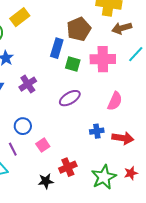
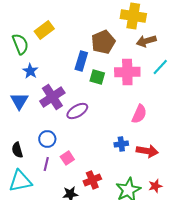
purple cross: (28, 84) -> (52, 97), size x1.4
purple ellipse: (70, 98) -> (77, 111), moved
purple line: (13, 149) -> (46, 164), moved, turned 40

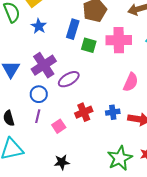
blue star: (30, 71) -> (39, 26), moved
blue circle: (47, 139) -> (39, 94), moved
purple line: (46, 164) -> (38, 116), moved
red cross: (92, 180) -> (84, 112), moved

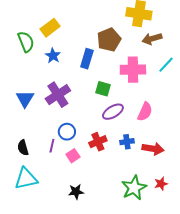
green square: (89, 45) -> (103, 89), moved
purple ellipse: (69, 79) -> (113, 112), moved
blue circle: (39, 94) -> (67, 132), moved

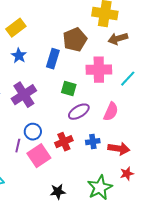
cyan line: (166, 65) -> (128, 79), moved
pink square: (73, 156) -> (39, 156), size x1.6
red star: (161, 184) -> (127, 174), moved
black star: (76, 192) -> (58, 192), moved

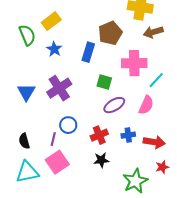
cyan line: (128, 79) -> (156, 80), moved
pink square: (39, 156) -> (57, 162), moved
black star: (58, 192) -> (101, 160), moved

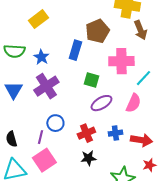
brown arrow: (153, 32) -> (140, 30), turned -96
green semicircle: (27, 35) -> (14, 51), moved, turned 115
blue star: (54, 49) -> (41, 57), moved

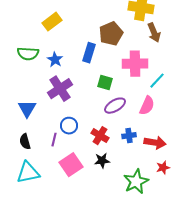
blue triangle: (13, 90) -> (27, 109), moved
red cross: (86, 133) -> (100, 136), turned -36
pink square: (44, 160) -> (71, 165), moved

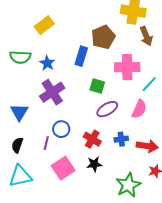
black semicircle: (25, 142) -> (17, 145), turned 35

